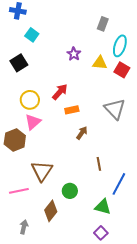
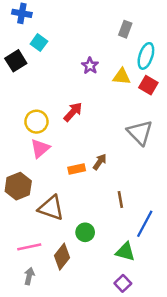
black square: (19, 63) -> (16, 61), moved
orange rectangle: (72, 110) -> (77, 169), moved
brown hexagon: (15, 140) -> (18, 186), moved
brown triangle: (42, 171) -> (51, 208), turned -45
pink line: (19, 191) -> (29, 247), moved

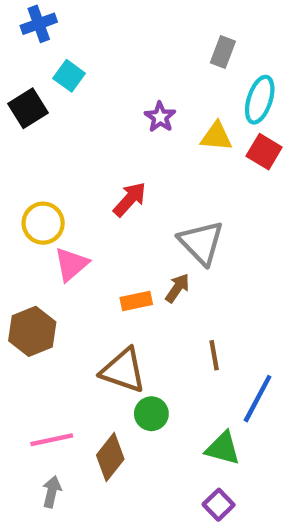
blue cross: (22, 13) -> (39, 24), turned -30
yellow circle: (36, 122) -> (43, 223), moved
gray triangle: (140, 133) -> (201, 243), moved
brown triangle: (51, 208) -> (123, 370), moved

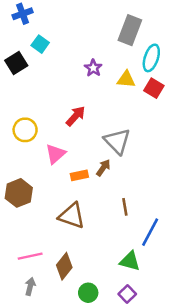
gray rectangle: (223, 52) -> (130, 30), size x1.6
pink triangle: (71, 264) -> (55, 154), moved
green circle: (151, 414) -> (88, 293), moved

